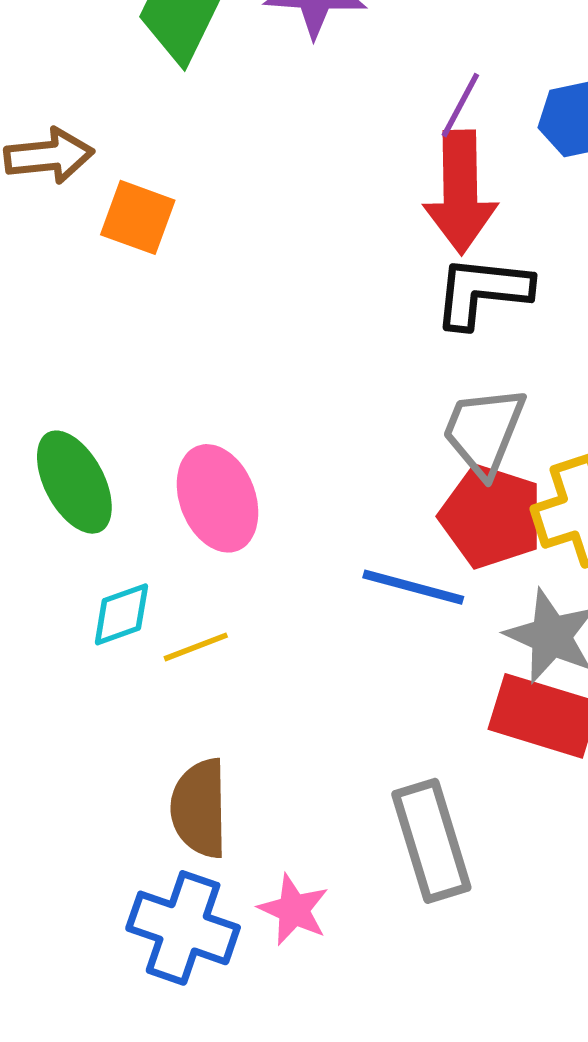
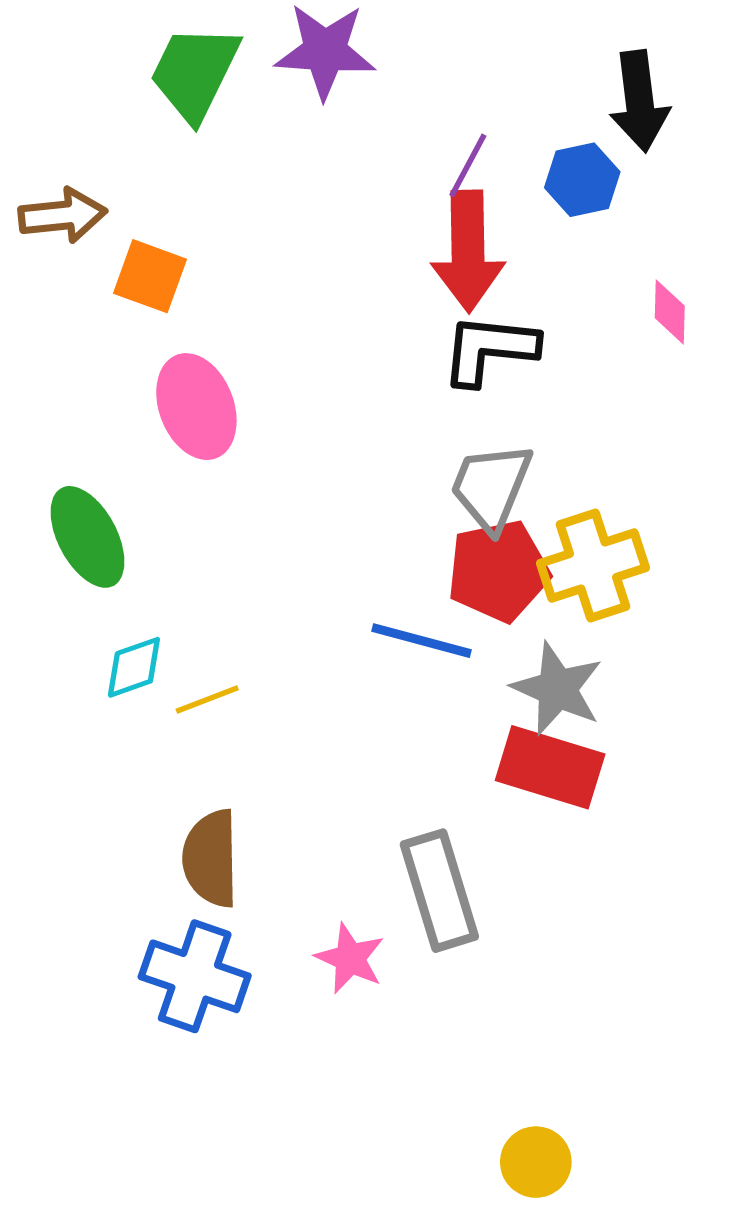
pink ellipse: (218, 498) -> (196, 407), moved
red pentagon: (491, 516) -> (498, 571), turned -30
pink star: (294, 910) -> (350, 958), moved

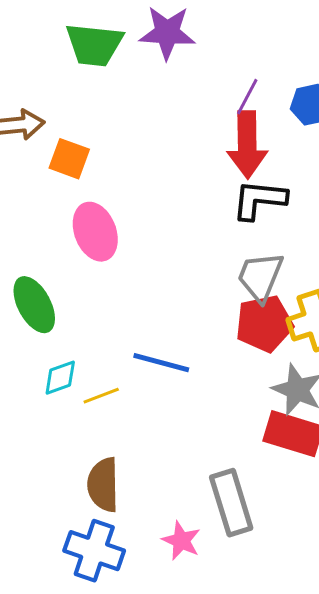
green trapezoid: (195, 73) -> (94, 45), turned -110
blue line: (421, 641) -> (161, 363), moved

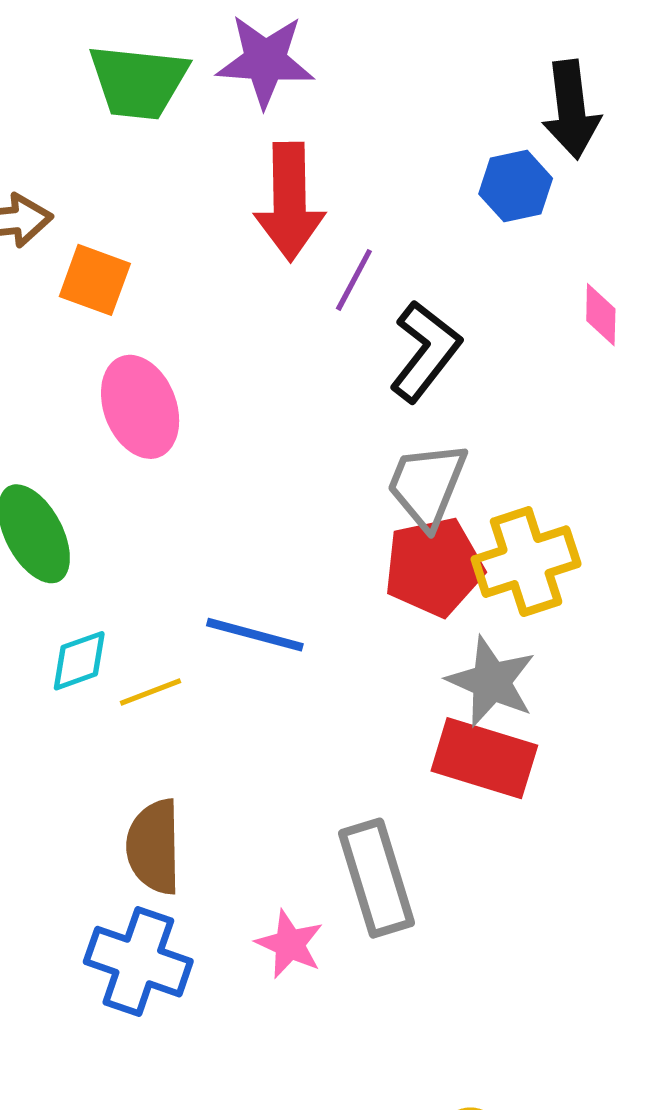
purple line: (247, 97) -> (354, 280), moved
red arrow: (247, 145) -> (290, 202), moved
black L-shape: (259, 200) -> (425, 351), turned 122

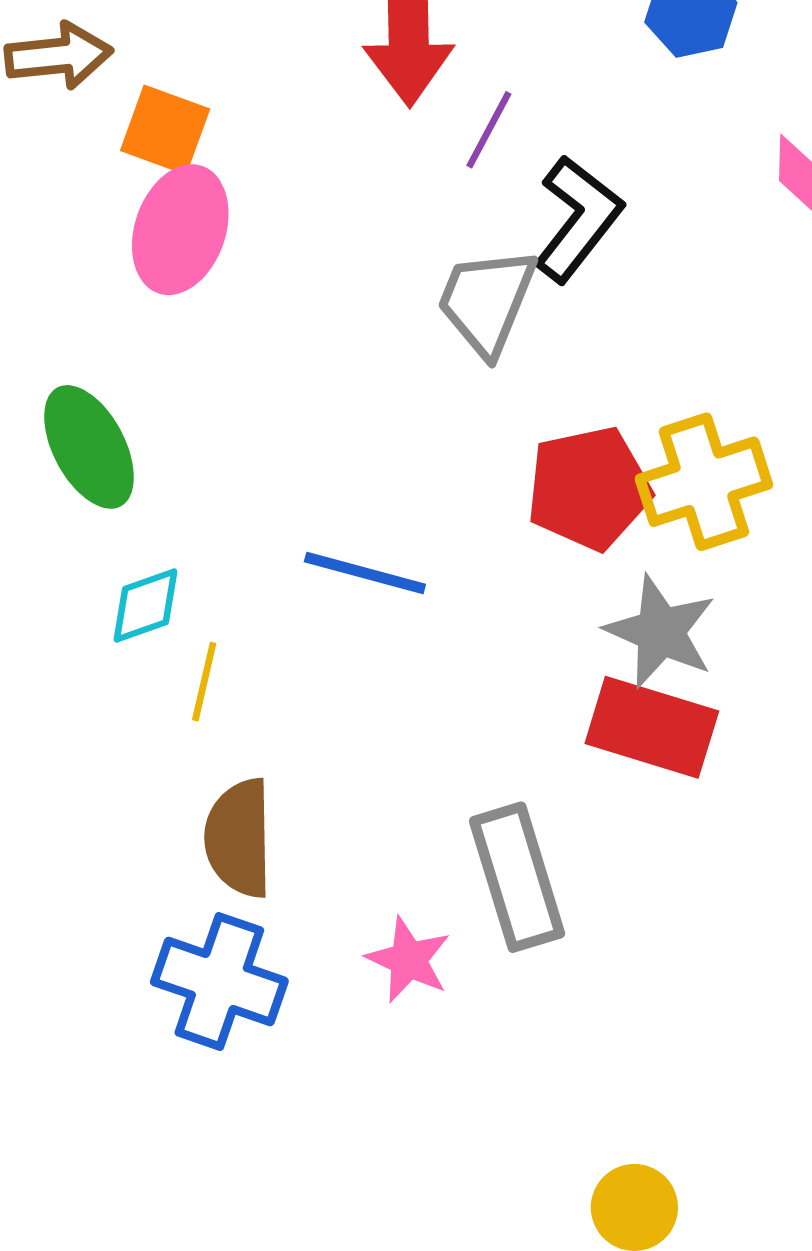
pink ellipse: (140, 407) -> (180, 230), moved, turned 40
gray trapezoid: (427, 485) -> (487, 301), moved
yellow line: (150, 692) -> (204, 682), moved, turned -56

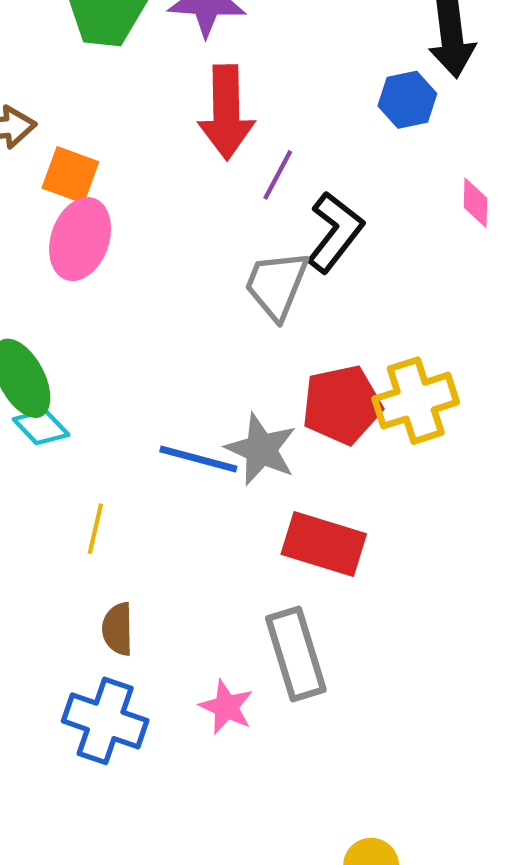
cyan diamond: (145, 606) -> (41, 427), moved, turned 66
gray star: (660, 632) -> (261, 449), moved
red rectangle: (652, 727) -> (324, 544), moved
brown semicircle: (239, 838) -> (118, 629), size x0.7

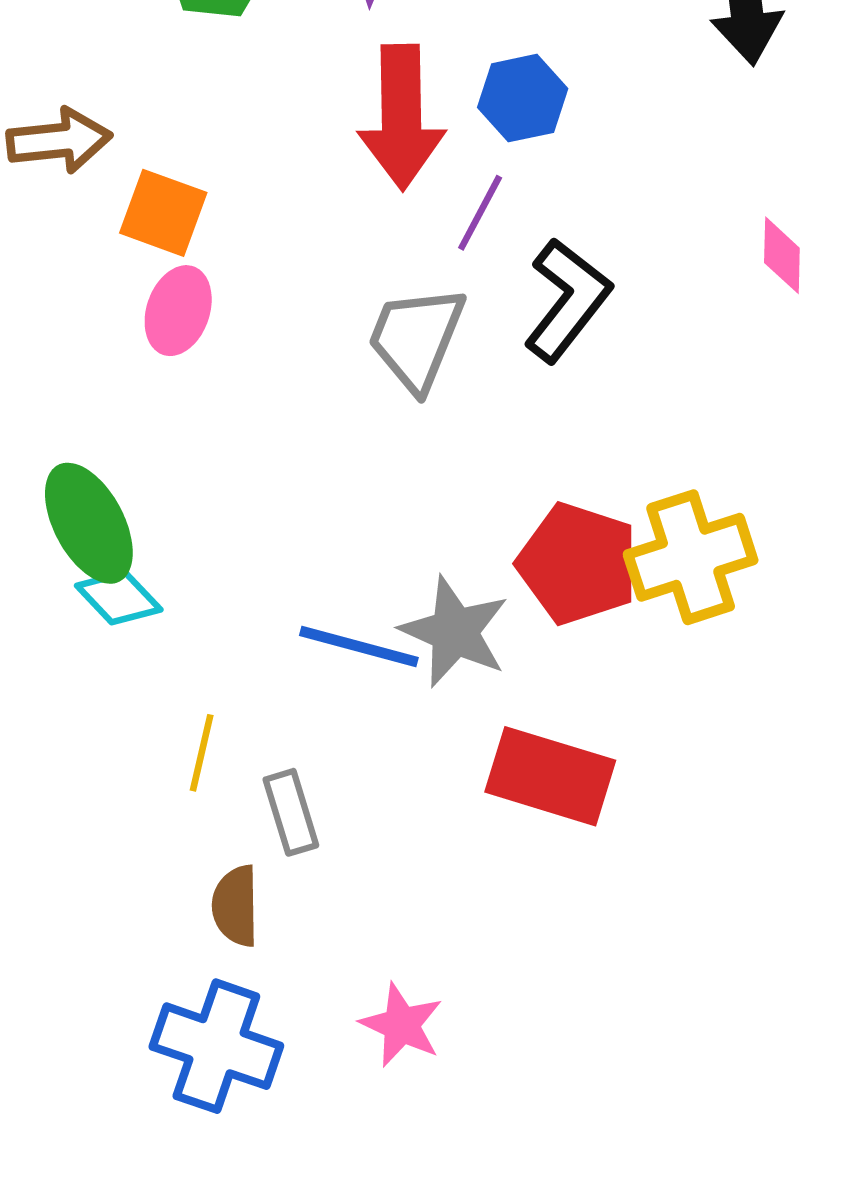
blue hexagon: (407, 100) -> (523, 98), moved
pink ellipse: (80, 239) -> (178, 311), size x0.7
gray trapezoid: (276, 285) -> (416, 338), moved
red pentagon: (342, 405) -> (578, 564), turned 30
gray rectangle: (296, 654) -> (291, 812), moved, size x0.6

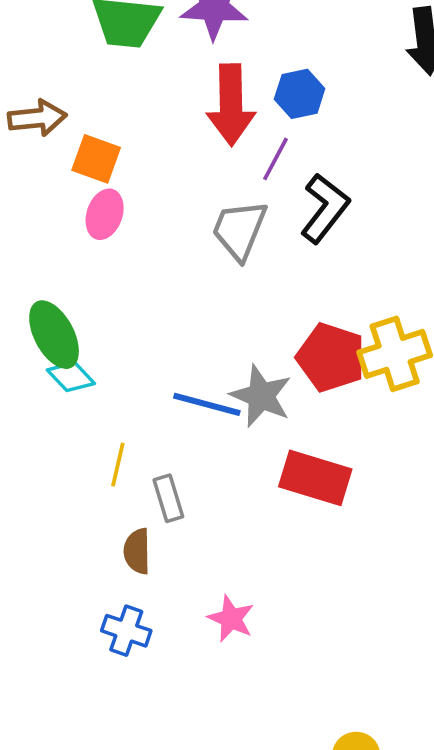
blue cross: (216, 1046) -> (126, 631), size x0.7

